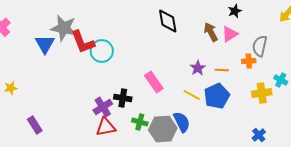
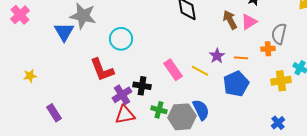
red L-shape: (83, 42) -> (102, 70), moved
yellow line: (192, 95) -> (200, 71), moved

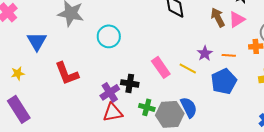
blue triangle: (64, 32) -> (37, 41), moved
red L-shape: (102, 70) -> (67, 73), moved
purple rectangle: (54, 113) -> (19, 109), moved, size x1.5

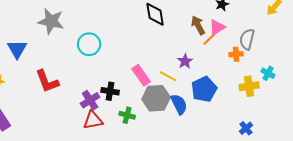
orange line: (229, 55) -> (209, 39), moved, turned -48
blue semicircle: (189, 107) -> (179, 104), moved
gray hexagon: (170, 114) -> (156, 98), moved

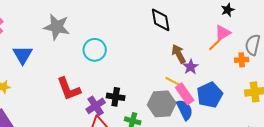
brown arrow: (198, 25) -> (179, 54), moved
pink rectangle: (141, 75) -> (185, 94), moved
red L-shape: (47, 81) -> (69, 89), moved

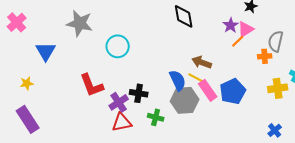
brown arrow: (179, 54) -> (202, 62), moved, turned -42
purple star: (191, 67) -> (231, 25), moved
blue semicircle: (185, 110) -> (178, 80), moved

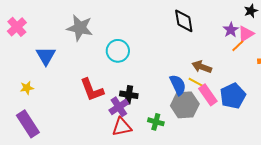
black cross: (139, 93) -> (129, 95), moved

